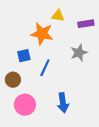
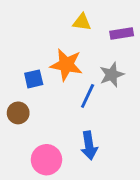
orange star: (42, 34) -> (66, 65), moved
blue line: (45, 68) -> (88, 96), moved
pink circle: (25, 105) -> (46, 160), moved

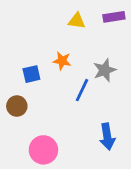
purple rectangle: (122, 34) -> (114, 17), moved
orange star: (66, 65) -> (62, 61), size x0.6
blue arrow: (89, 146) -> (107, 137), moved

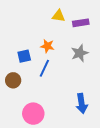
purple rectangle: (114, 17) -> (81, 23), moved
blue line: (82, 90) -> (44, 68), moved

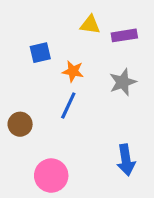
blue square: (24, 56) -> (40, 53), moved

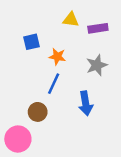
brown circle: (20, 124) -> (38, 112), moved
blue arrow: (126, 160) -> (86, 103), moved
pink circle: (51, 176) -> (18, 139), moved

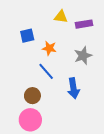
blue line: (54, 84) -> (46, 71), turned -66
pink circle: (18, 139) -> (30, 120), moved

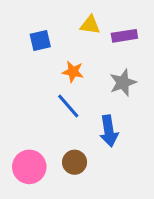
blue square: (27, 36) -> (40, 40), moved
brown circle: (32, 96) -> (75, 162), moved
pink circle: (30, 120) -> (29, 167), moved

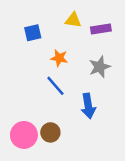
brown circle: (75, 162) -> (50, 132), moved

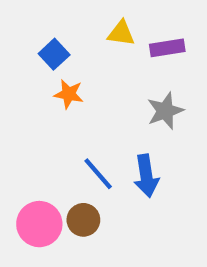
blue square: (33, 33) -> (54, 54), turned -30
orange star: (59, 58) -> (69, 94), moved
blue line: (55, 86) -> (98, 174), moved

